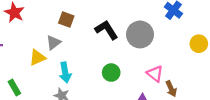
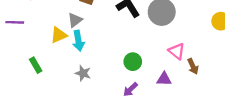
cyan arrow: (65, 73) -> (78, 41), moved
green circle: (111, 73) -> (133, 62), moved

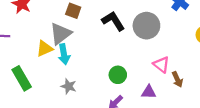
gray triangle: (75, 20) -> (61, 34), size x1.5
green rectangle: (36, 65) -> (22, 78), size x1.5

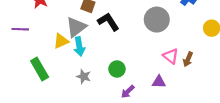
black L-shape: (113, 21) -> (108, 22), moved
green circle: (118, 75) -> (117, 69), moved
brown arrow: (177, 79) -> (188, 59), moved, turned 48

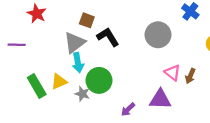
yellow triangle: (61, 41) -> (59, 82), moved
green circle: (117, 69) -> (99, 80), moved, size x1.5
purple triangle: (159, 82) -> (160, 99), size x1.5

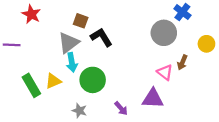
gray circle: (158, 35) -> (164, 33), moved
brown arrow: (190, 76) -> (182, 62), moved
gray star: (82, 94) -> (79, 111), moved
purple arrow: (128, 109) -> (121, 108), turned -88

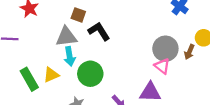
gray circle: (164, 33) -> (165, 49), moved
gray triangle: (69, 43) -> (66, 37), turned 30
brown arrow: (182, 62) -> (189, 52), moved

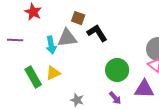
cyan arrow: (70, 56) -> (51, 45), moved
green circle: (90, 74) -> (117, 70), moved

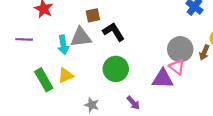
brown square: (78, 18) -> (93, 15), turned -32
green circle: (117, 70) -> (116, 69), moved
purple triangle: (144, 89) -> (163, 79), moved

